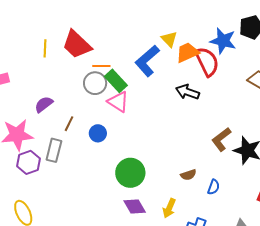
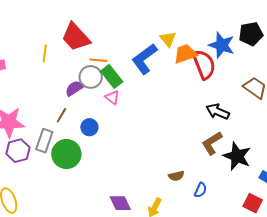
yellow line: (45, 48) -> (45, 53), moved
black arrow: (188, 92) -> (218, 112), moved
pink triangle: (118, 102) -> (112, 97), size x0.7
purple semicircle: (44, 104) -> (74, 88), moved
green circle: (130, 173) -> (66, 154), moved

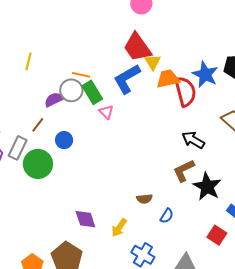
red trapezoid: (76, 37) -> (137, 47), moved
pink triangle: (112, 97) -> (106, 112), moved

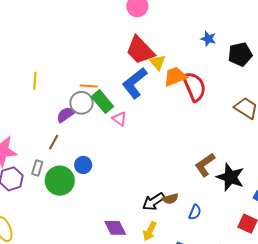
blue star: (205, 74) -> (208, 39), moved, size x0.6
blue circle: (64, 140) -> (83, 165), moved
black arrow: (193, 140) -> (154, 202), moved, turned -55
gray rectangle: (18, 148) -> (37, 168), size x0.7

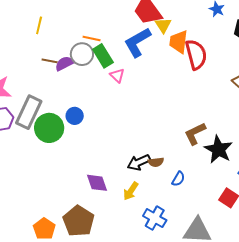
orange trapezoid: (175, 77) -> (179, 42), turned -70
brown line: (54, 142) -> (50, 61), moved, turned 63
gray rectangle: (37, 168) -> (29, 112), size x2.0

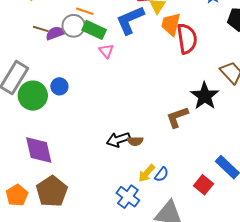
green rectangle: (103, 56) -> (94, 30), turned -40
black star: (218, 149) -> (205, 96), moved
blue semicircle: (178, 179) -> (162, 174), moved
purple diamond: (97, 183) -> (39, 150), moved, size x1.4
yellow arrow: (131, 191) -> (147, 173), moved

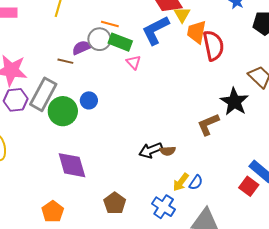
brown line: (41, 29) -> (65, 61), moved
red square: (203, 185) -> (249, 186), moved
brown pentagon: (52, 191) -> (115, 203), moved, size x0.7

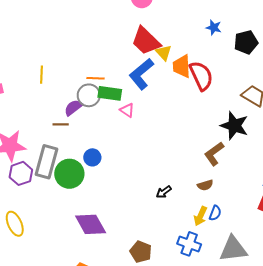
black arrow: (151, 150) -> (164, 192), size x0.7
brown semicircle: (168, 151) -> (205, 185), moved

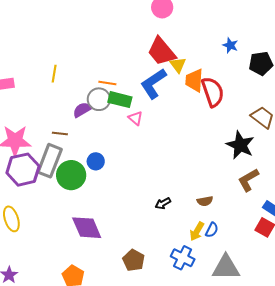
brown line: (61, 124) -> (60, 133), moved
brown L-shape: (214, 154) -> (248, 180), moved
purple hexagon: (21, 173) -> (23, 170), size x1.4

